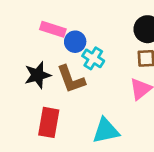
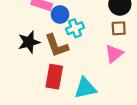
cyan cross: (93, 58) -> (75, 28), turned 36
red rectangle: (49, 122) -> (54, 77), moved

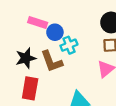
red rectangle: (54, 77) -> (30, 88), moved

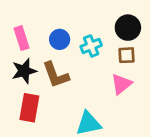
pink rectangle: (38, 22) -> (22, 38), moved, turned 54
cyan cross: (69, 45) -> (91, 46), moved

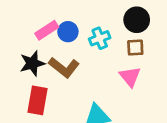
pink rectangle: (22, 38) -> (47, 30), moved, turned 75
brown L-shape: (56, 75) -> (64, 67), turned -32
pink triangle: (121, 84) -> (130, 77), turned -30

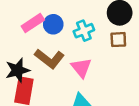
black star: (32, 63) -> (18, 70), moved
pink triangle: (130, 77) -> (81, 68), moved

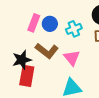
pink rectangle: (33, 23) -> (34, 23), turned -36

